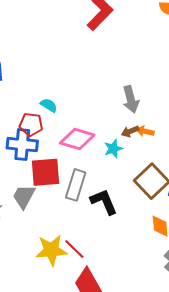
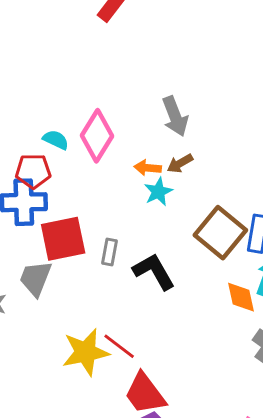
orange arrow: (145, 131) -> (148, 168), moved
pink diamond: (77, 139) -> (97, 136), moved, turned -68
gray rectangle: (76, 185) -> (110, 252), size x0.6

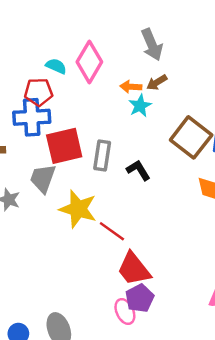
gray rectangle: (110, 252) -> (102, 155), size x1.4
black L-shape: (154, 271) -> (138, 170), size x0.7
yellow star: (86, 352) -> (78, 209), moved, turned 30

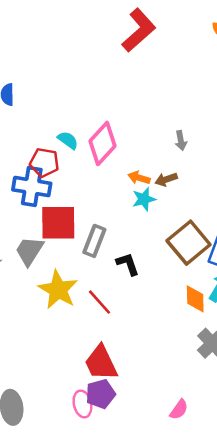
gray arrow: (152, 45) -> (181, 141), moved, size x0.6
red line: (112, 231) -> (100, 302), moved

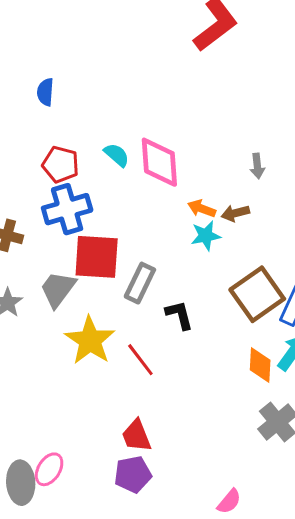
pink diamond: (102, 143) -> (159, 162), turned -51
red pentagon: (44, 162) -> (61, 164), moved
blue cross: (32, 187) -> (67, 209), turned -30
red trapezoid: (101, 363) -> (136, 436), size x0.7
pink ellipse: (82, 404) -> (49, 469), moved, turned 40

